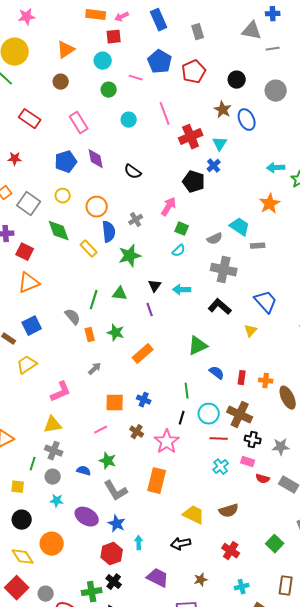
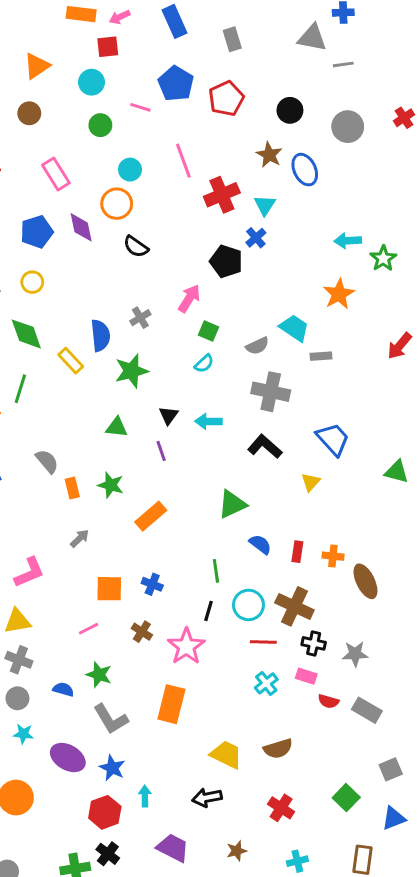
orange circle: (97, 207) -> (117, 204), moved
green line: (94, 300) -> (20, 389), moved

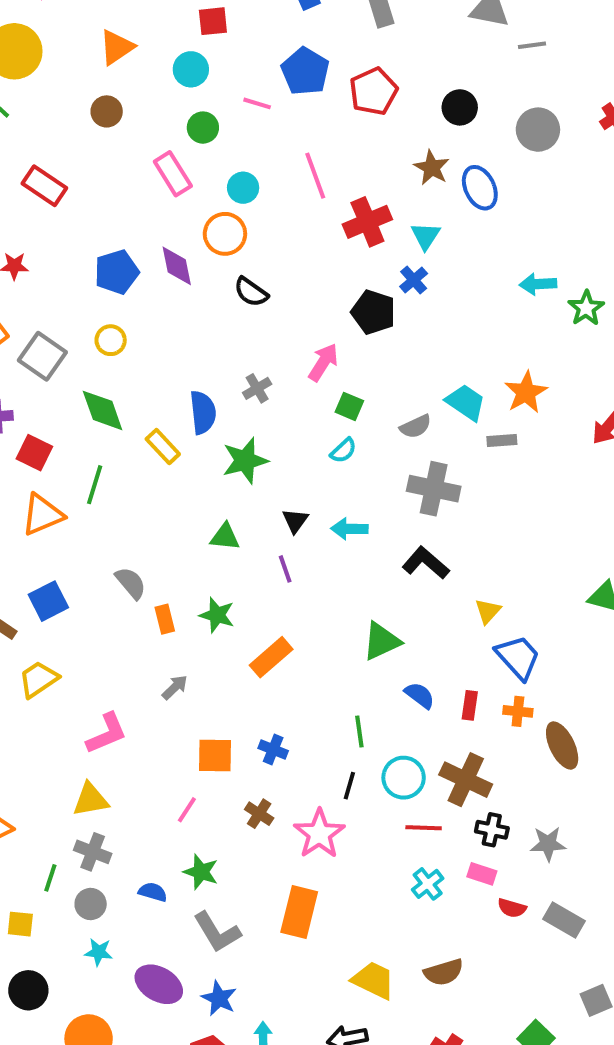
pink rectangle: (56, 174) -> (173, 174), moved
orange star: (339, 294) -> (526, 392), moved
blue trapezoid: (333, 439) -> (518, 657), moved
pink line: (89, 629) -> (187, 810), turned -30

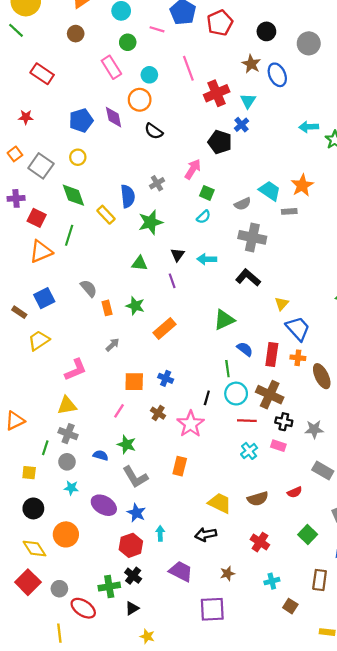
red rectangle: (470, 705) -> (272, 355), size x1.5
green line: (359, 731) -> (227, 369), moved
red semicircle: (512, 908) -> (295, 492), moved, turned -40
orange rectangle: (299, 912) -> (180, 466), size x0.7

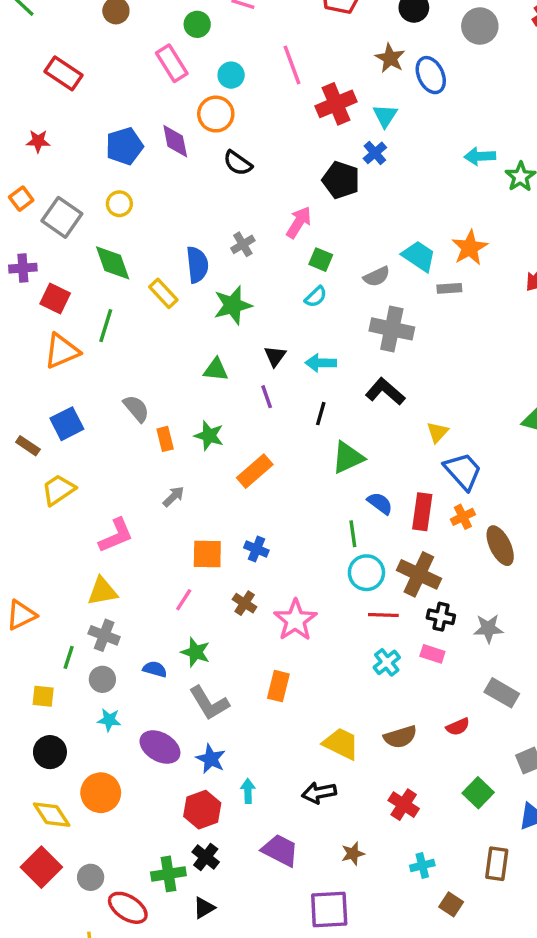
orange cross: (298, 358) -> (463, 517), turned -32
black line: (207, 398) -> (321, 414), moved

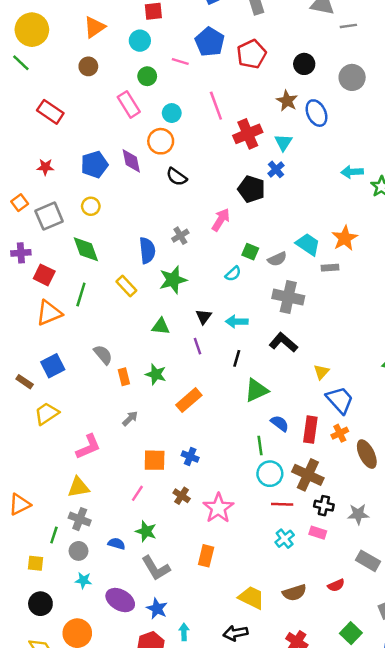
red star: (38, 141) -> (45, 167), moved
gray square: (62, 217) -> (49, 216), turned 32
green square: (321, 260) -> (250, 252), moved
yellow rectangle: (163, 293) -> (126, 286), moved

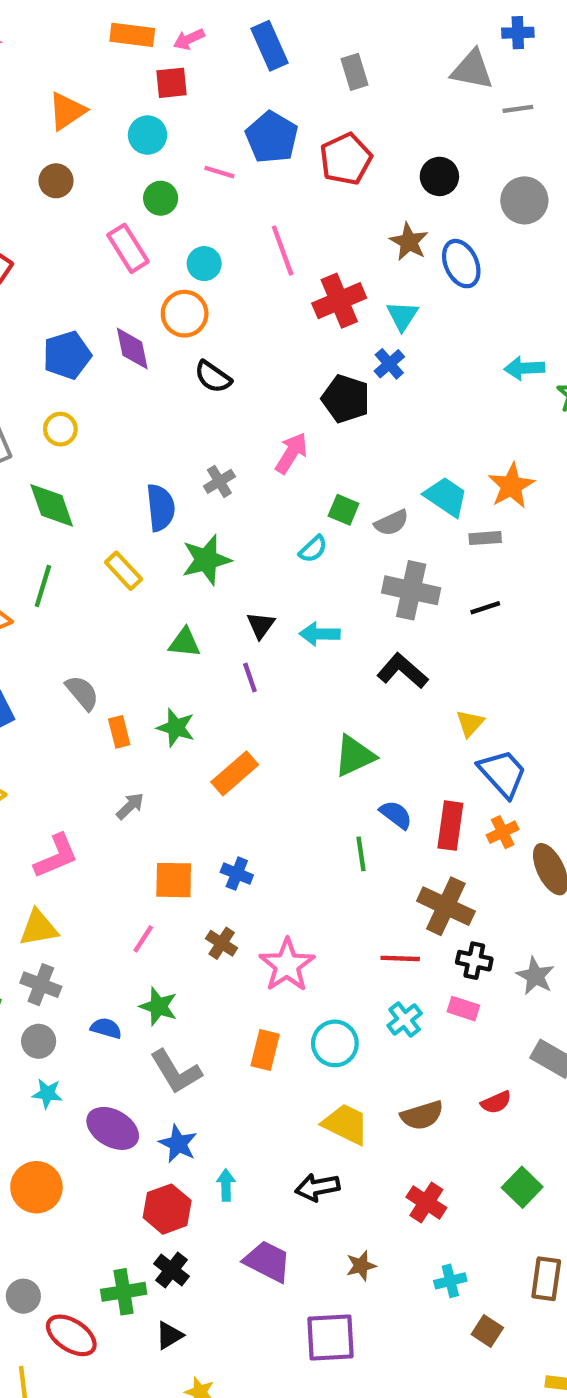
black line: (237, 358) -> (485, 608), moved, turned 56
cyan circle: (270, 474) -> (335, 1043), moved
gray star: (358, 514) -> (535, 976), turned 30

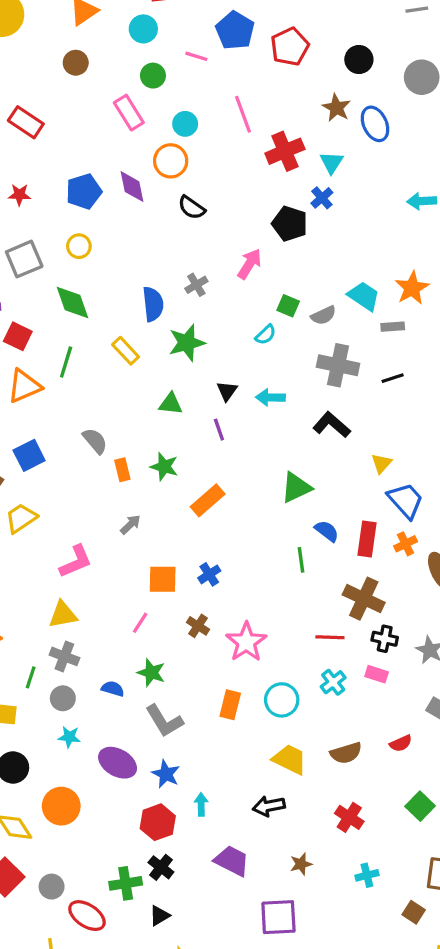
blue cross: (237, 874) -> (209, 574), turned 35
brown square: (487, 1331) -> (414, 912), moved

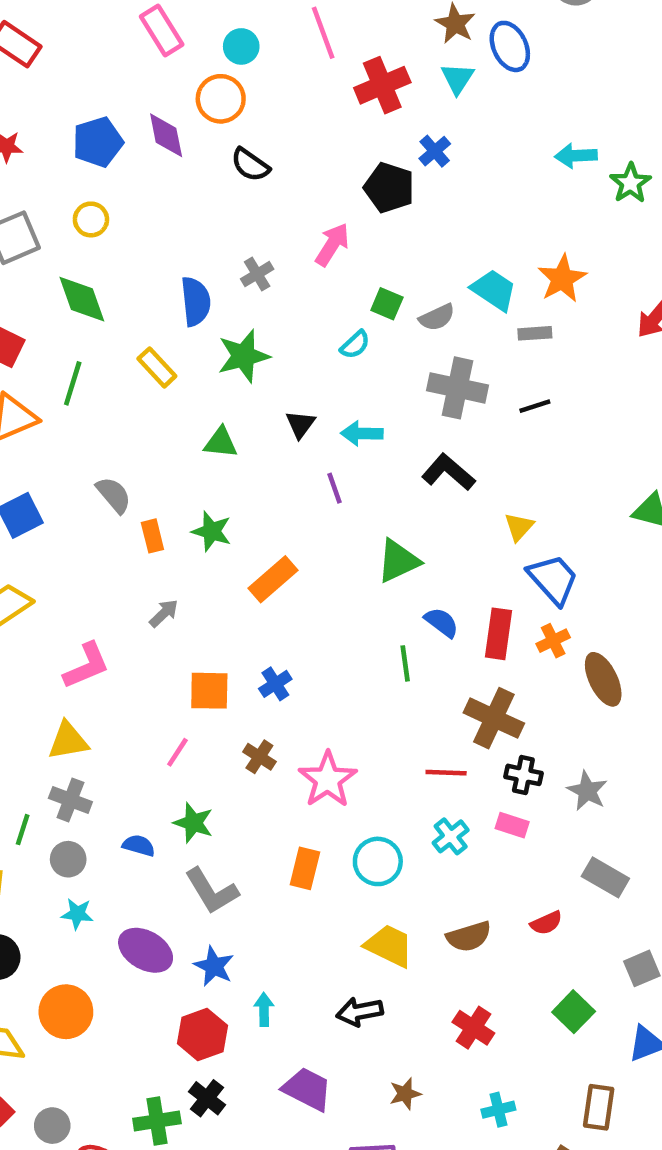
cyan triangle: (332, 162) -> (457, 78), moved
purple line: (219, 430) -> (335, 488), moved

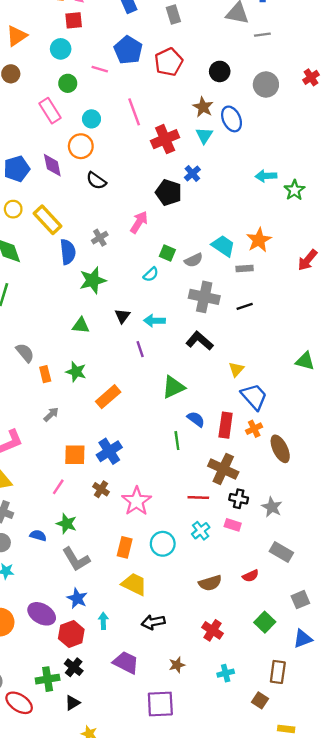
yellow rectangle: (157, 367) -> (48, 220), moved, size x1.4
blue cross: (275, 684) -> (109, 451), size x1.5
yellow trapezoid: (389, 946) -> (134, 584), moved
purple ellipse: (146, 950) -> (42, 614), moved

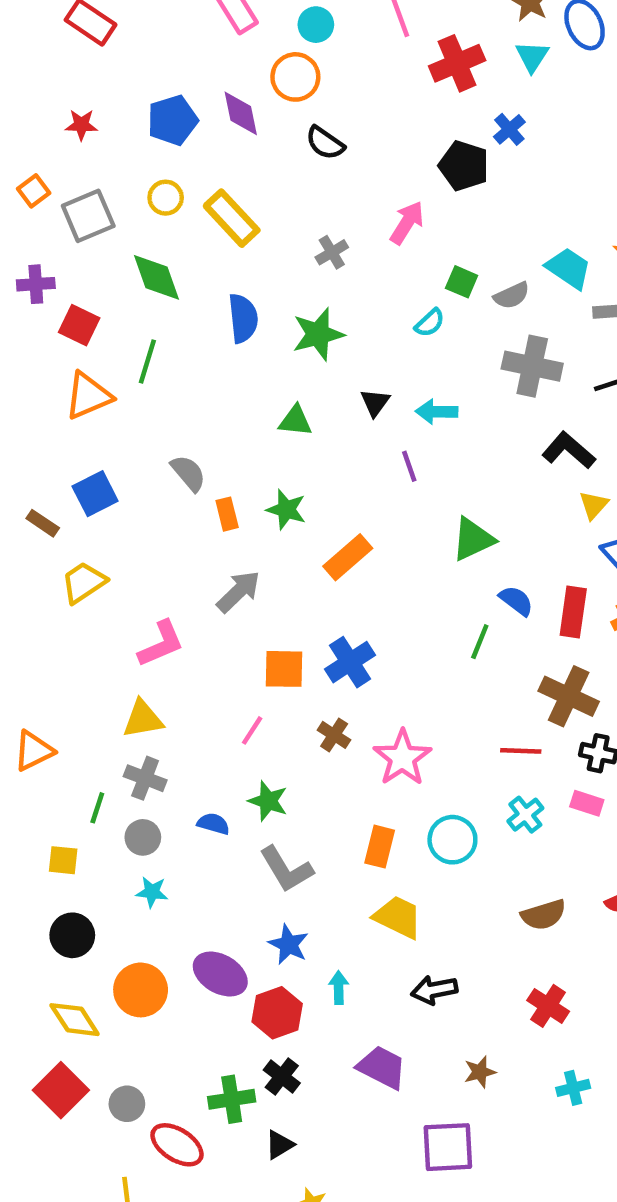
blue semicircle: (68, 252) -> (243, 318), moved
black L-shape: (199, 341) -> (569, 450), moved
gray arrow: (51, 414) -> (238, 592), size x1.5
green line: (177, 441) -> (480, 642), turned 30

